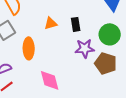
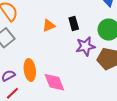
orange ellipse: (29, 48) -> (30, 70), moved

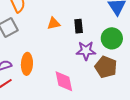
pink diamond: (54, 82) -> (64, 81), moved

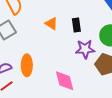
orange triangle: (54, 24) -> (51, 24), turned 48

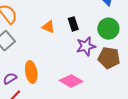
pink diamond: (65, 81) -> (71, 81), turned -35

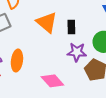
orange triangle: (48, 27) -> (47, 22), size x1.6

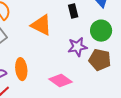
black rectangle: (71, 27) -> (73, 11), moved

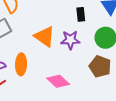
orange triangle: (41, 25) -> (45, 37), moved
purple star: (77, 47) -> (70, 40), moved

